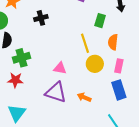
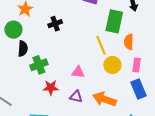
green rectangle: (100, 21) -> (114, 21), size x1.6
red star: (15, 80) -> (51, 88), moved
purple triangle: (56, 92) -> (76, 97), size x0.6
orange arrow: (84, 97) -> (104, 99), size x1.6

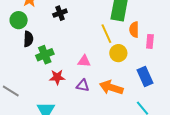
pink rectangle: (137, 65) -> (150, 41), moved

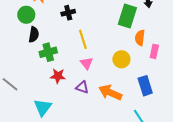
yellow line: (106, 34) -> (83, 39), moved
pink triangle: (84, 61) -> (87, 63), turned 40

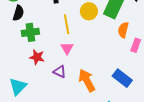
yellow circle: (121, 59) -> (89, 11), moved
blue rectangle: (145, 86) -> (122, 78), turned -42
orange arrow: (110, 93) -> (87, 80), turned 30

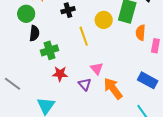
pink triangle: (67, 48) -> (97, 68), moved
purple triangle: (60, 72) -> (85, 84), turned 32

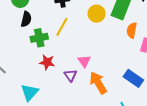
yellow line: (84, 36) -> (62, 27), moved, turned 42

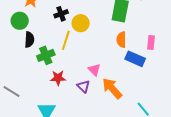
yellow circle: (97, 14) -> (81, 23), moved
orange semicircle: (132, 30) -> (121, 40), moved
blue rectangle: (133, 78) -> (135, 59), moved

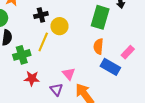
pink rectangle: (151, 42) -> (128, 52), turned 32

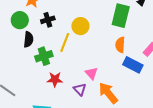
black cross: (41, 15) -> (48, 20), moved

